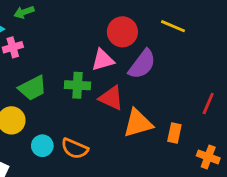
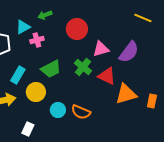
yellow line: (173, 26) -> (143, 18), moved
red circle: (122, 32) -> (77, 29), moved
green cross: (77, 85) -> (83, 67), turned 36

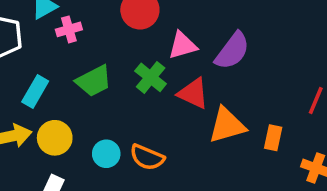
yellow circle: (36, 92) -> (55, 138), moved

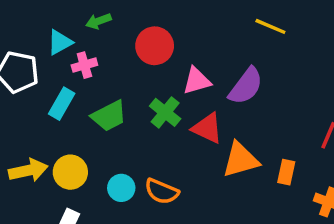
cyan rectangle: (35, 92) -> (62, 104), moved

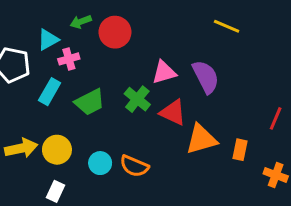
red circle: (155, 46) -> (115, 32), moved
purple semicircle: (246, 86) -> (206, 77), turned -64

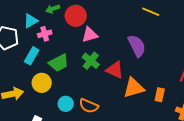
pink triangle: (164, 72) -> (90, 35), moved
yellow circle: (57, 150) -> (42, 83), moved

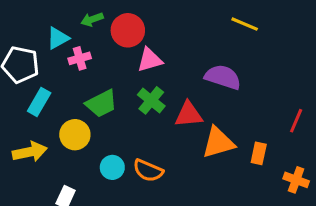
purple semicircle: (137, 46) -> (223, 77), turned -45
cyan rectangle: (32, 56) -> (39, 102), moved
red triangle: (115, 70) -> (189, 114), turned -30

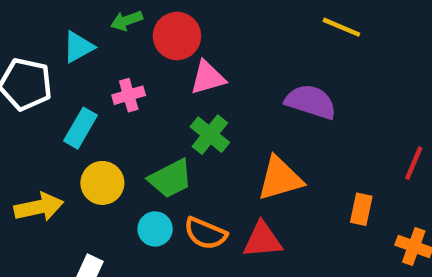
pink cross: (80, 58) -> (129, 95), moved
cyan rectangle: (39, 102) -> (80, 128), moved
green trapezoid: (101, 104) -> (170, 179), moved
red triangle: (189, 114) -> (262, 240), moved
orange triangle: (218, 142) -> (280, 179), moved

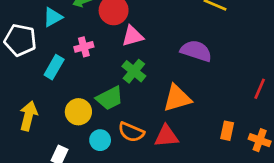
yellow circle: (102, 183) -> (78, 112), moved
yellow arrow: (39, 207) -> (28, 116), turned -64
orange rectangle: (361, 209) -> (227, 131), moved
cyan circle: (155, 229) -> (100, 140), moved

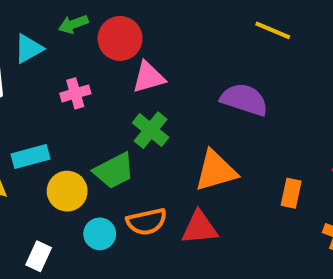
cyan rectangle: (54, 67) -> (30, 157), moved, turned 45
orange rectangle: (227, 131) -> (291, 193), moved
orange semicircle: (131, 132) -> (147, 222), turned -35

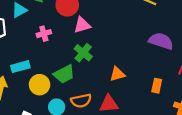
purple semicircle: (244, 100) -> (161, 41), moved
orange triangle: (216, 171) -> (117, 74), size x0.7

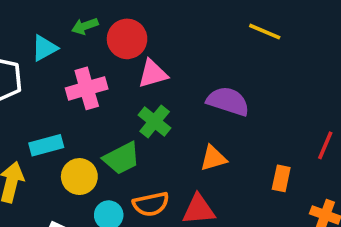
pink cross: (44, 34) -> (87, 88), size x1.5
purple semicircle: (161, 41) -> (228, 101), moved

